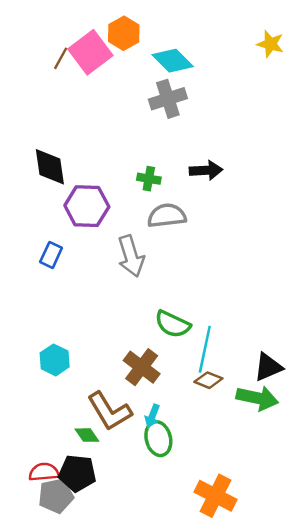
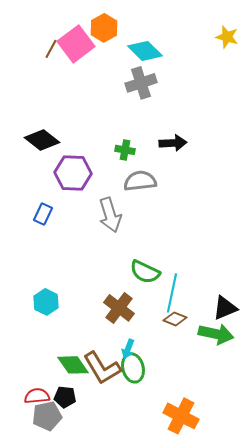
black diamond: (50, 167) -> (42, 140), turned -44
brown L-shape: (109, 411) -> (102, 368), moved
green diamond: (87, 435) -> (73, 365), size x1.5
black pentagon: (77, 473) -> (65, 397), size x0.7

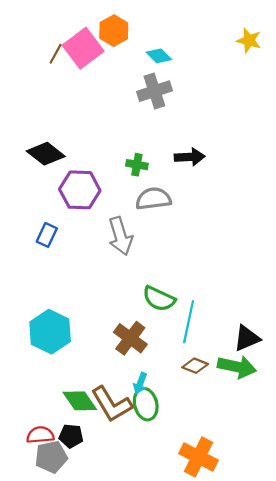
cyan diamond: (145, 51) -> (159, 56), size x0.7
cyan hexagon: (46, 302) -> (50, 332), size x1.5
brown diamond: (175, 319) -> (195, 366), moved

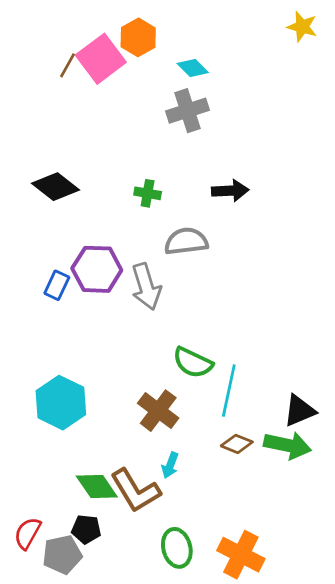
yellow star: (249, 41) -> (302, 27), moved
green cross: (137, 165) -> (148, 193), moved
purple hexagon: (80, 190) -> (97, 269), moved
green ellipse: (146, 404) -> (177, 548), moved
red semicircle: (40, 435) -> (28, 533), moved, turned -56

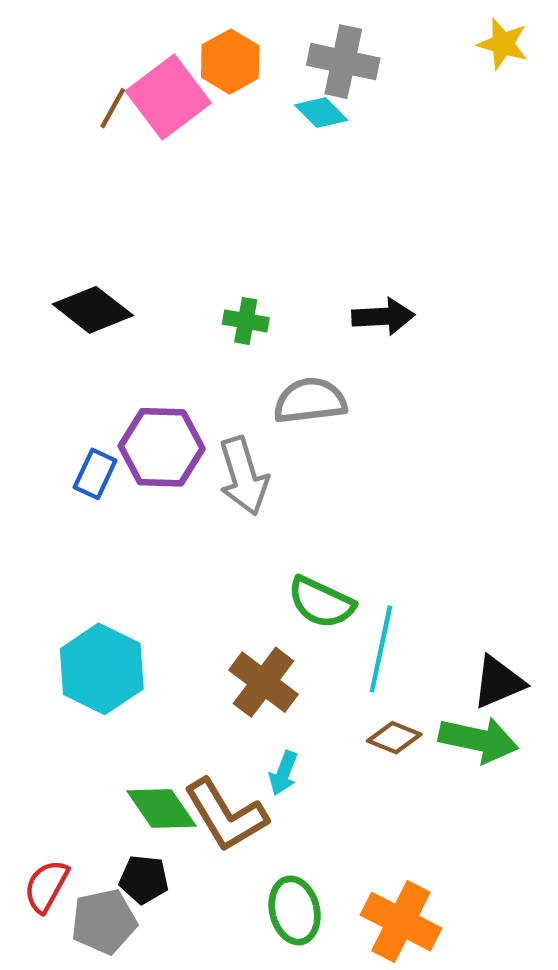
gray cross: (187, 111) -> (343, 62), moved, turned 30

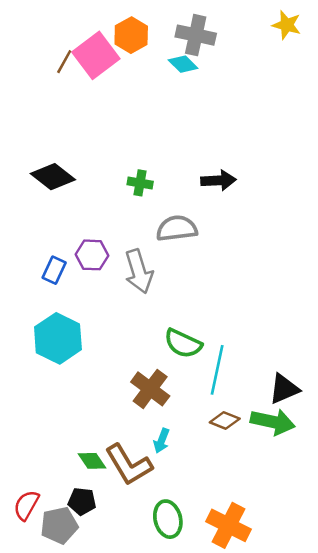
purple hexagon: (162, 447) -> (92, 255), size x0.7
cyan hexagon: (102, 669) -> (58, 338), moved
green diamond: (162, 808) -> (92, 461), size x0.7

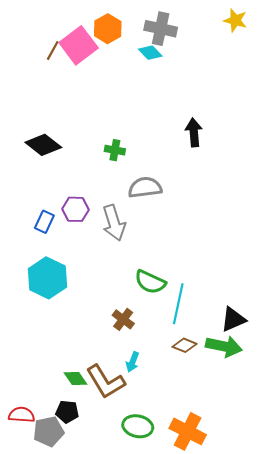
black arrow: (218, 180) -> (194, 133), moved, turned -92
brown cross: (150, 389) -> (123, 319), size x0.7
red semicircle: (26, 505) -> (22, 415), turned 65
green ellipse: (168, 519) -> (138, 426), turned -64

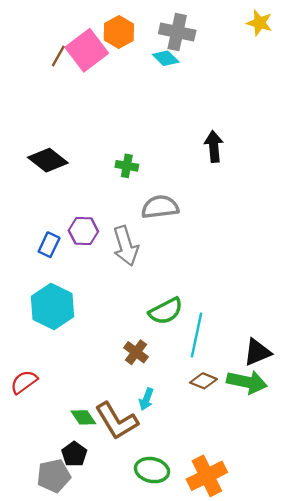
green semicircle: (150, 282) -> (166, 311), turned -52
black pentagon: (67, 412) -> (74, 454), turned 30
red semicircle: (22, 415) -> (24, 382), moved, turned -40
orange cross: (188, 431) -> (207, 476), turned 36

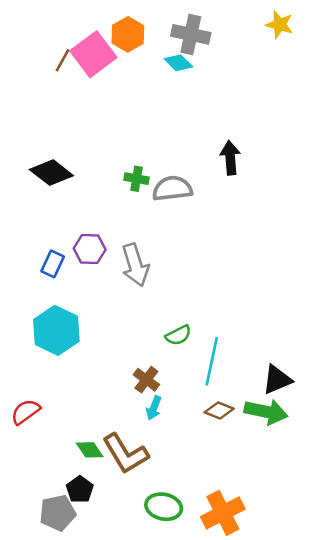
gray semicircle: (160, 207) -> (172, 189), moved
green semicircle: (166, 311) -> (178, 335), size x0.7
cyan arrow: (146, 399) -> (154, 408), moved

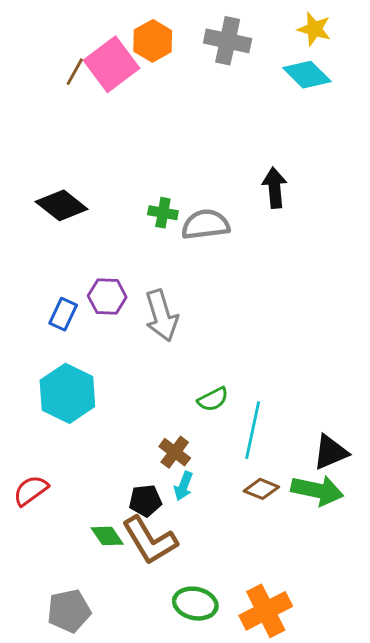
yellow star: (280, 25) -> (314, 29), moved
cyan diamond: (178, 63) -> (307, 75), moved, size x1.4
black pentagon: (80, 489) -> (145, 501), moved, turned 30

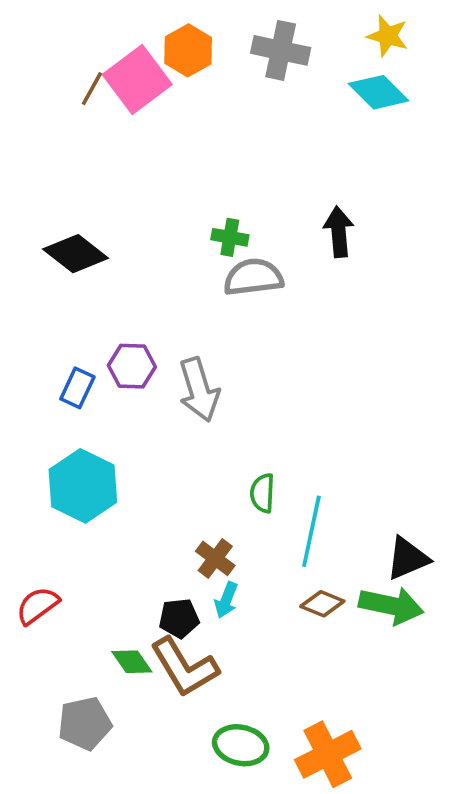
green cross: (163, 213) -> (230, 237), moved
green semicircle: (213, 399) -> (262, 493), turned 120
gray pentagon: (69, 611) -> (85, 723), moved

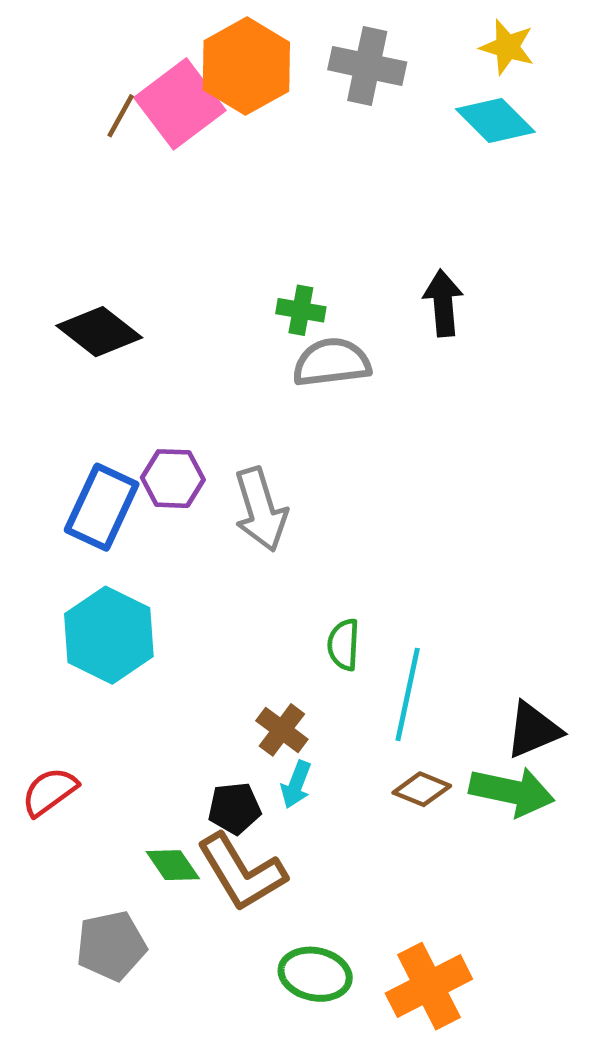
orange hexagon: (188, 50) -> (246, 66), size x1.4
blue rectangle: (77, 388) -> (102, 507), size x1.6

